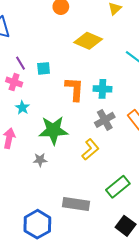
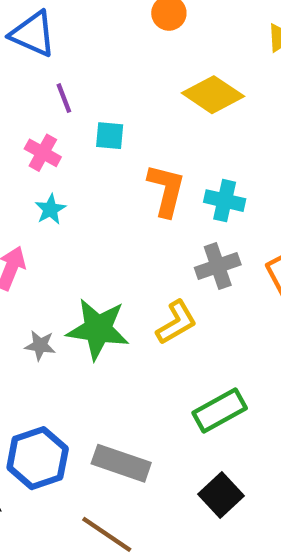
purple line: (21, 63) -> (64, 98), moved
green star: (53, 130) -> (98, 329), moved
gray star: (40, 160) -> (40, 345), moved
gray rectangle: (76, 204) -> (121, 463), moved

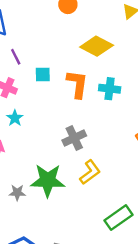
orange L-shape: (166, 190) -> (77, 84), moved
cyan cross: (225, 201) -> (110, 89), moved
gray cross: (218, 266) -> (74, 138), moved

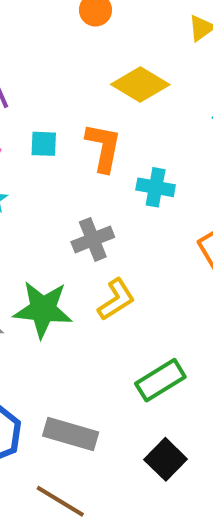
cyan square: (43, 74) -> (44, 144), moved
cyan cross: (110, 89) -> (156, 187), moved

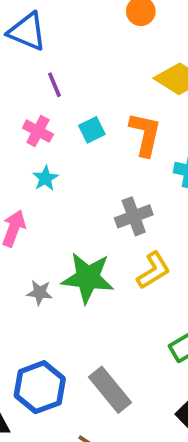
cyan square: (44, 144) -> (92, 130), turned -30
gray rectangle: (71, 434) -> (110, 390), turned 33

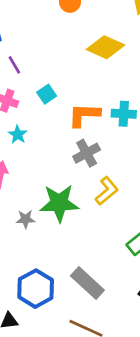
orange L-shape: (145, 134) -> (84, 115), moved, turned -92

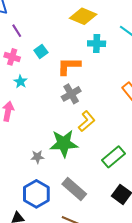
cyan cross: (124, 114) -> (97, 44), moved
green star: (59, 203) -> (64, 143), moved
gray star: (25, 219) -> (37, 157), moved

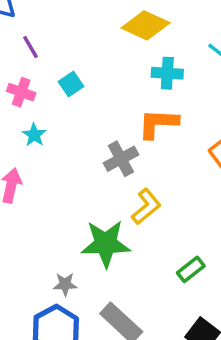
orange L-shape: (69, 66) -> (158, 123), moved
gray star: (37, 157) -> (65, 284), moved
green rectangle: (114, 157) -> (191, 269), size x0.7

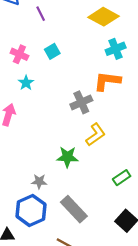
purple line: (30, 47) -> (41, 14), moved
cyan cross: (167, 73) -> (116, 49), turned -30
green star: (106, 244) -> (67, 157), size x0.7

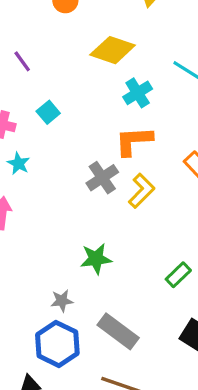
yellow L-shape: (96, 135) -> (142, 191), moved

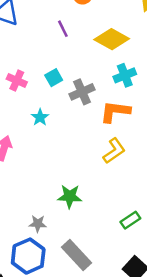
purple line: (22, 61) -> (63, 29), moved
cyan star: (18, 163) -> (40, 117), moved
gray cross: (102, 178) -> (82, 92), moved

